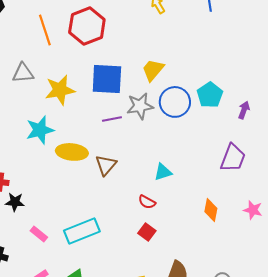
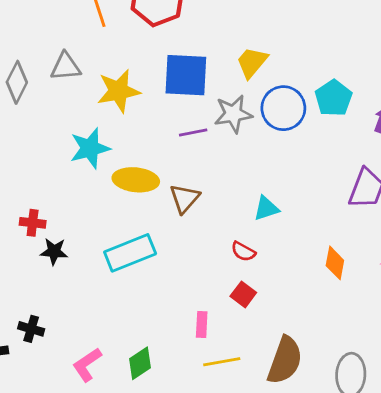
cyan rectangle: (82, 231) -> (130, 253), moved
pink rectangle: (39, 234) -> (202, 325), moved, turned 54

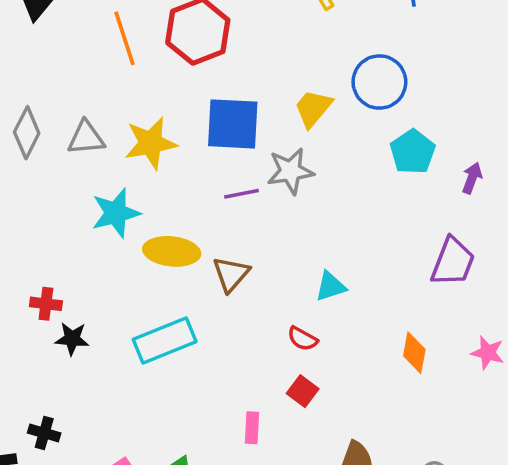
gray triangle: (66, 67) -> (86, 138), moved
blue circle: (283, 108) -> (379, 82), moved

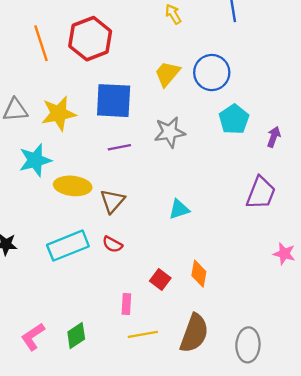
yellow trapezoid: (313, 108) -> (167, 74), moved
gray star: (290, 171) -> (170, 132), moved
red semicircle: (303, 339) -> (112, 244), moved
orange diamond: (414, 353) -> (199, 274), moved

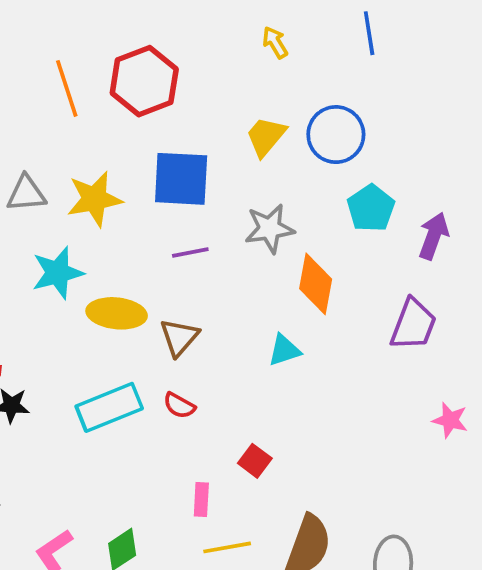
purple arrow: (274, 137) -> (434, 236), size x1.4
orange diamond: (199, 274) -> (316, 284), moved, size x1.4

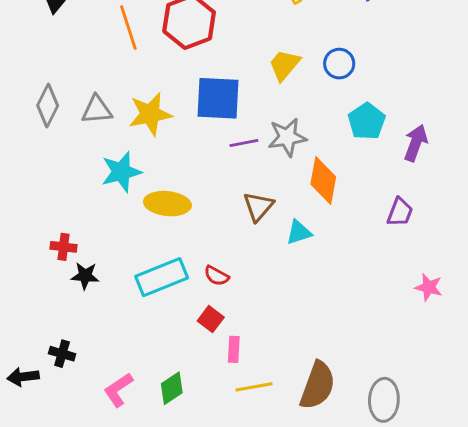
blue circle: (336, 135) -> (339, 64), size x0.7
purple line: (190, 253) -> (244, 143), moved
purple trapezoid: (413, 324) -> (400, 212), size x0.7
brown triangle: (179, 337) -> (258, 206), moved
red square: (255, 461) -> (211, 319), moved

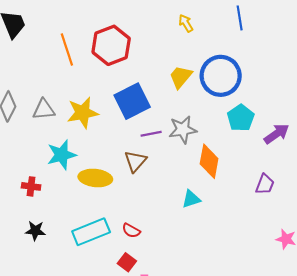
blue circle: (339, 64) -> (221, 76), size x1.8
blue square: (218, 98) -> (132, 101), turned -30
purple arrow: (416, 143) -> (276, 134), turned 35
brown triangle: (258, 206) -> (135, 161), moved
red cross: (64, 247) -> (31, 186), moved

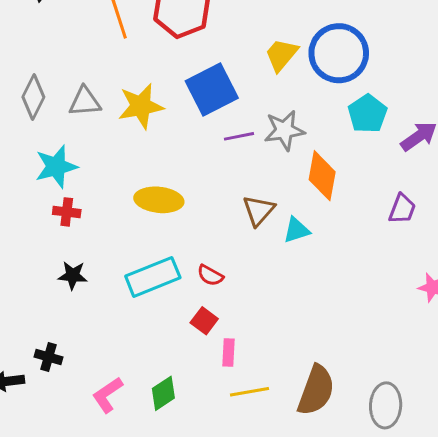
cyan star: (62, 155) -> (56, 167), moved
brown triangle: (135, 161) -> (259, 210), moved

